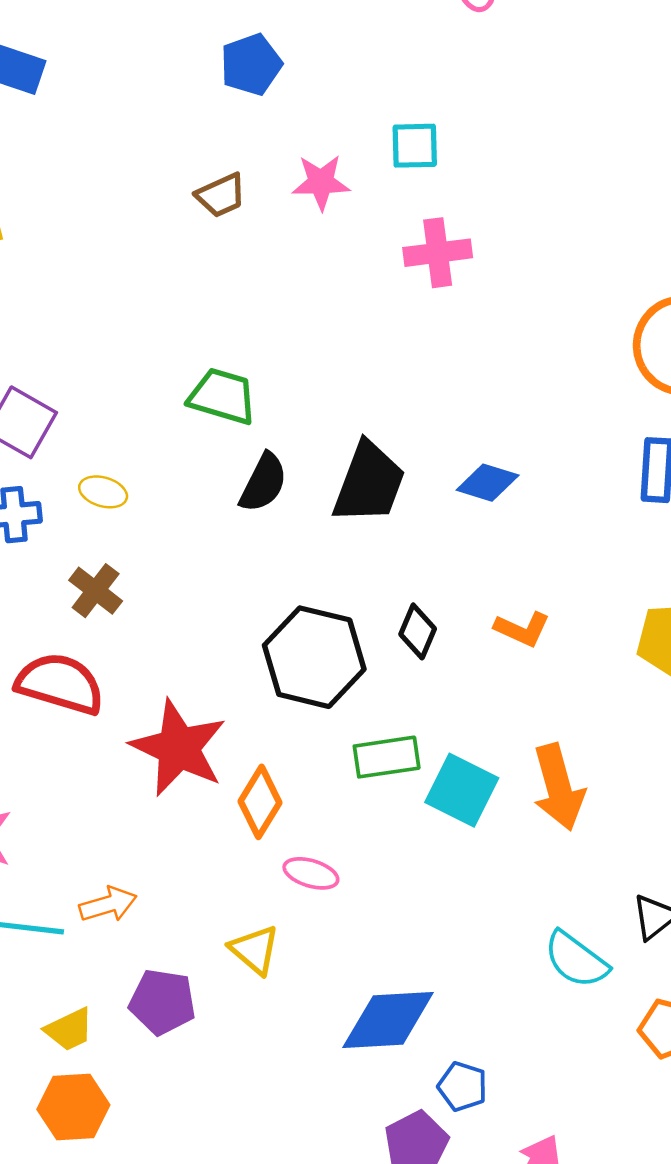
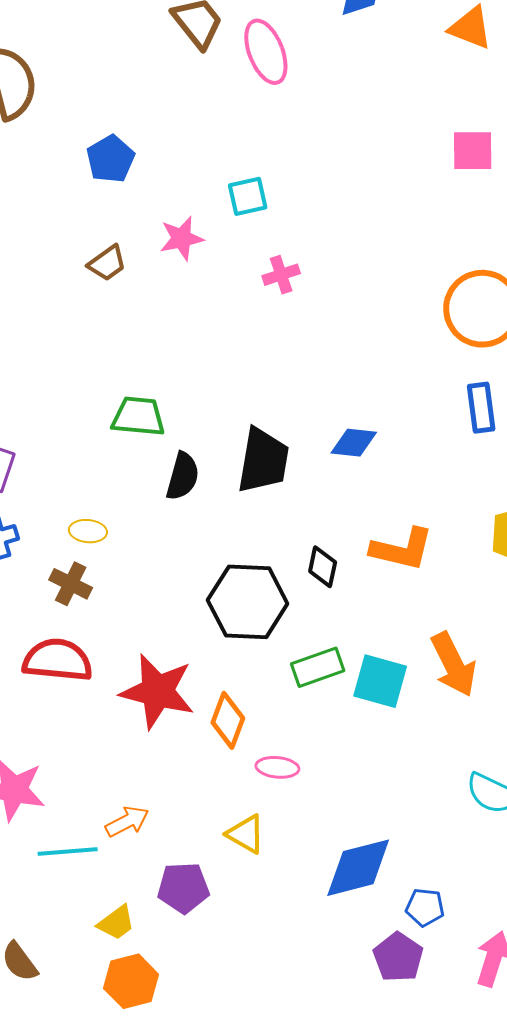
pink cross: (438, 253) -> (281, 275), size x0.7
yellow ellipse: (103, 492) -> (88, 531), moved
orange L-shape: (522, 629) -> (402, 549), size x1.5

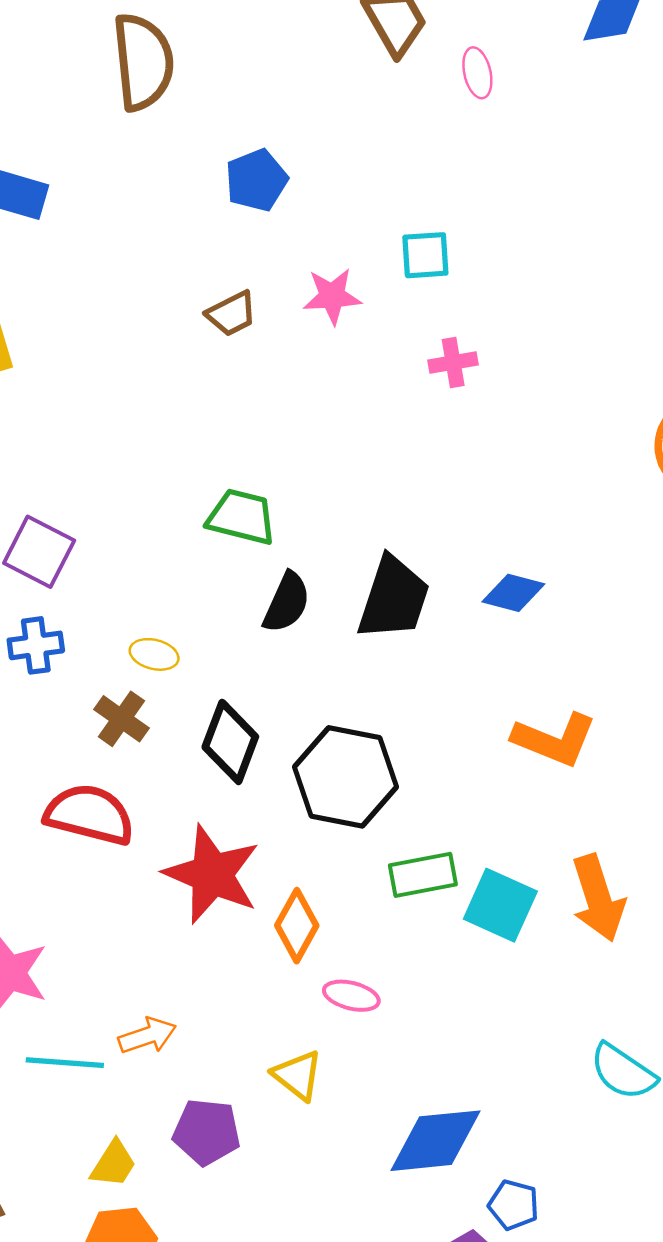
pink ellipse: (266, 52) -> (477, 73), size x0.6
black diamond: (323, 567) -> (230, 742), moved, size x1.5
yellow trapezoid: (116, 923) -> (113, 1164), turned -30

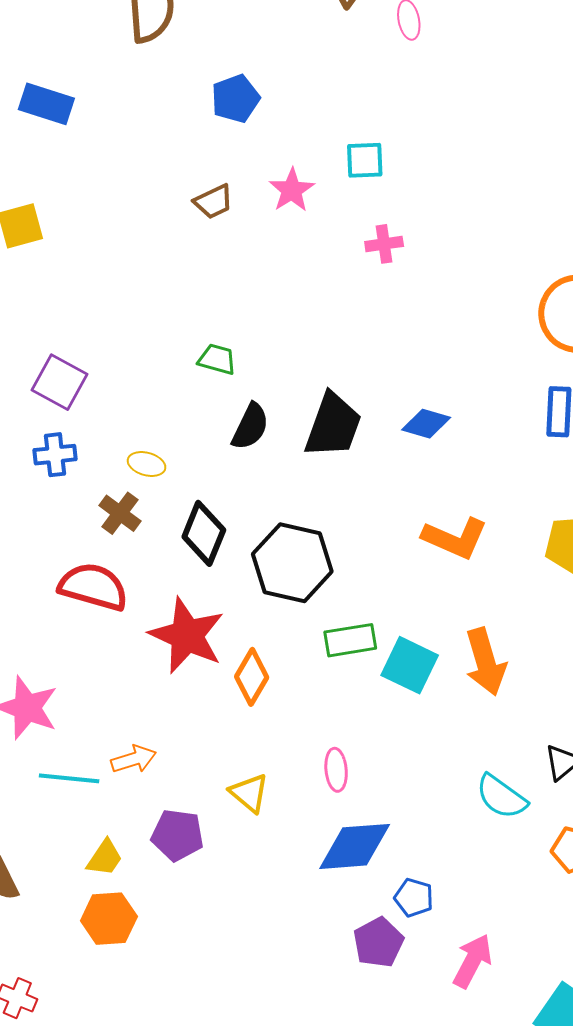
pink star: (332, 296) -> (292, 190), turned -30
green trapezoid: (242, 517) -> (217, 359), size x0.7
pink ellipse: (351, 996) -> (336, 770), moved, turned 69

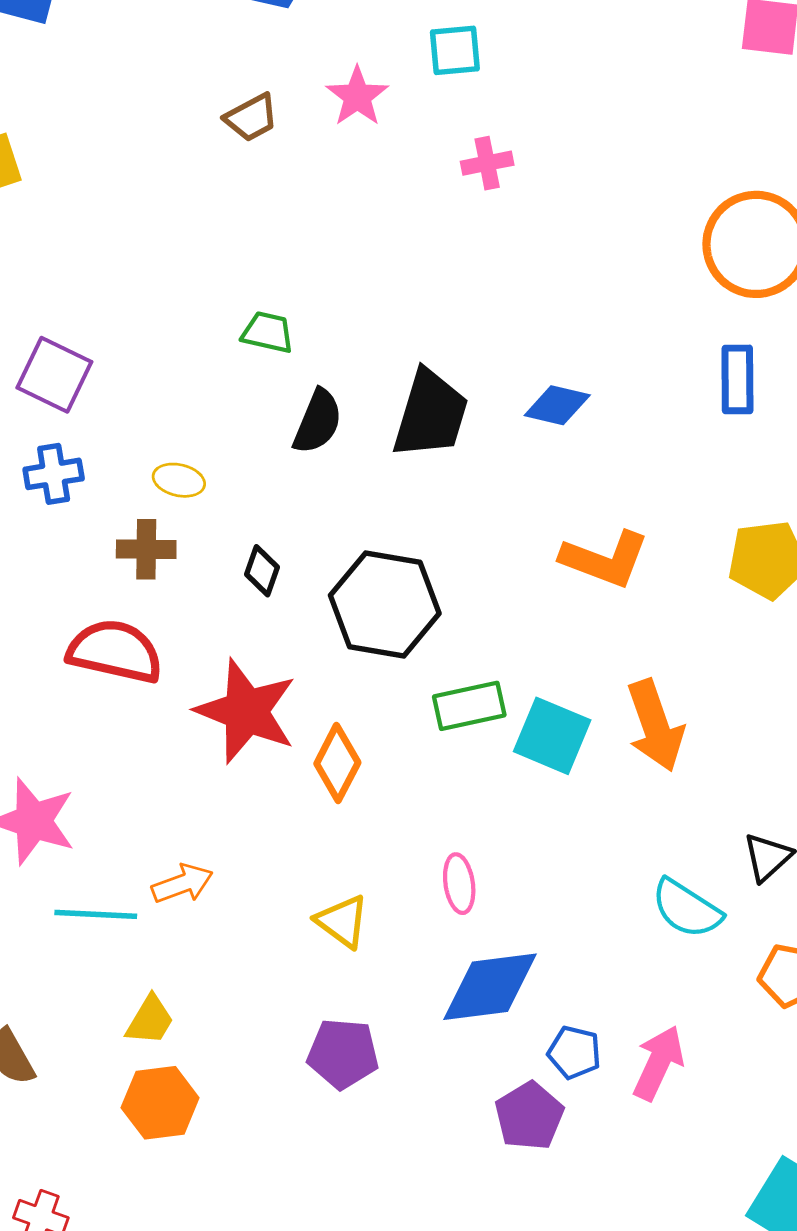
brown cross: (120, 513) -> (146, 549), turned -33
black diamond: (204, 533) -> (262, 571), size x0.6
purple pentagon: (177, 835) -> (343, 1054), moved
pink arrow: (472, 961) -> (658, 1063), moved

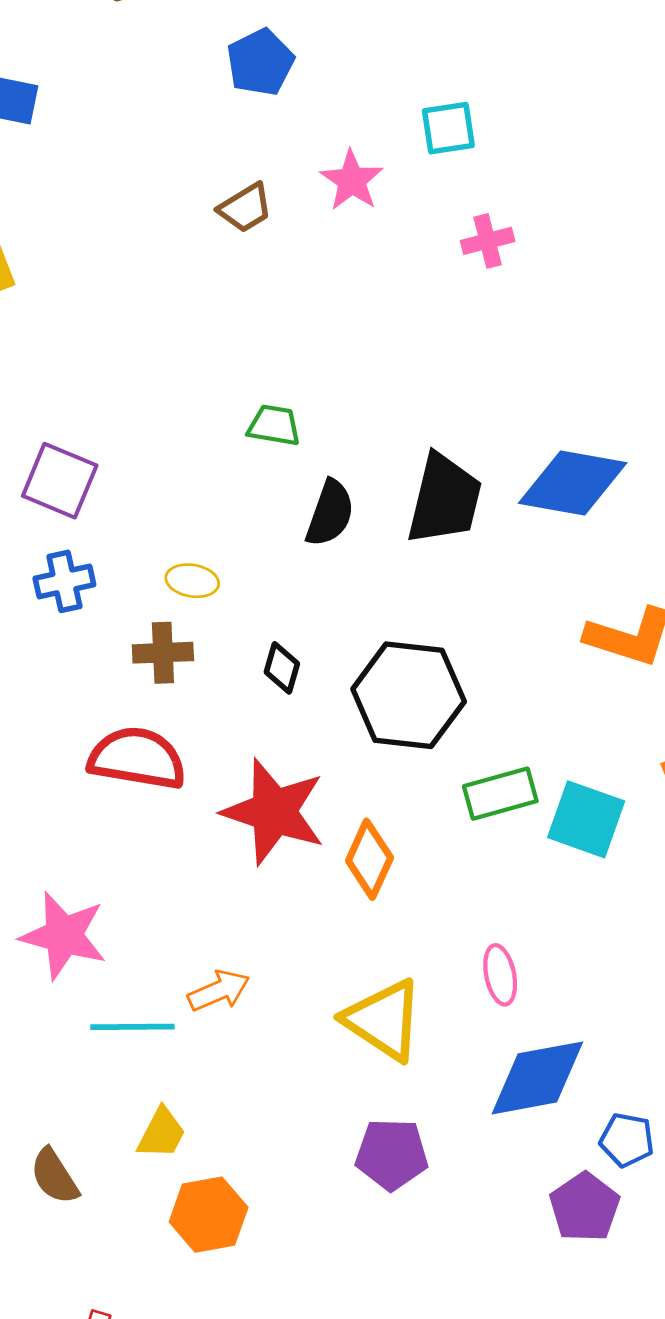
blue diamond: (557, 405) -> (573, 483), size x1.6
yellow triangle: (342, 921) -> (383, 1020), size x1.5
yellow trapezoid: (150, 1020) -> (161, 1133), moved

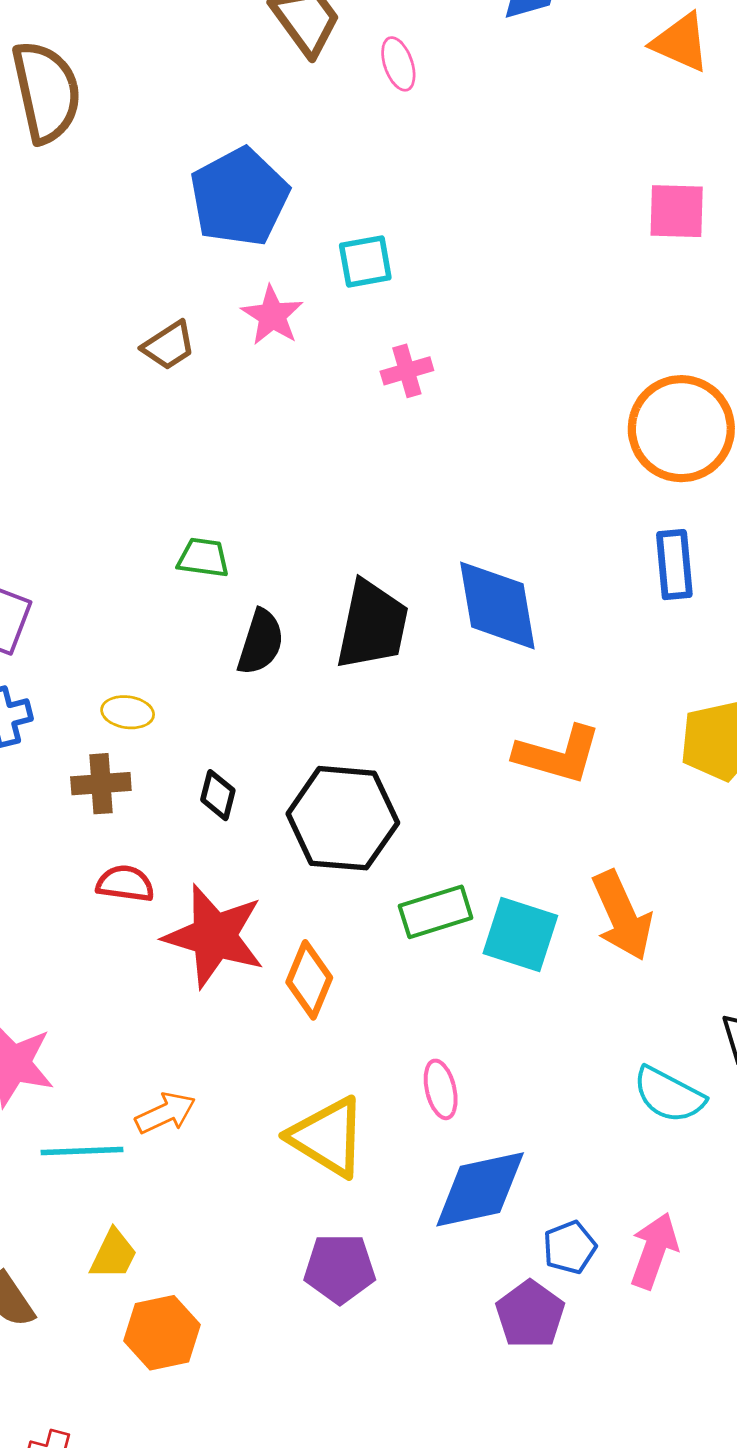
blue pentagon: (260, 62) -> (239, 197), moved, size x1.5
blue diamond: (573, 483) -> (497, 605), turned 72
red semicircle: (137, 758) -> (125, 884), moved, size x0.6
blue pentagon: (627, 1140) -> (570, 1247), turned -30

